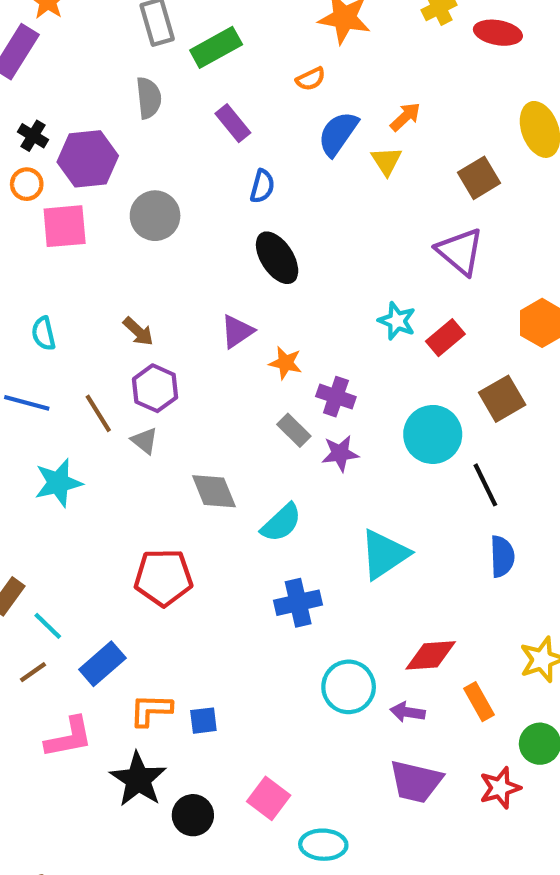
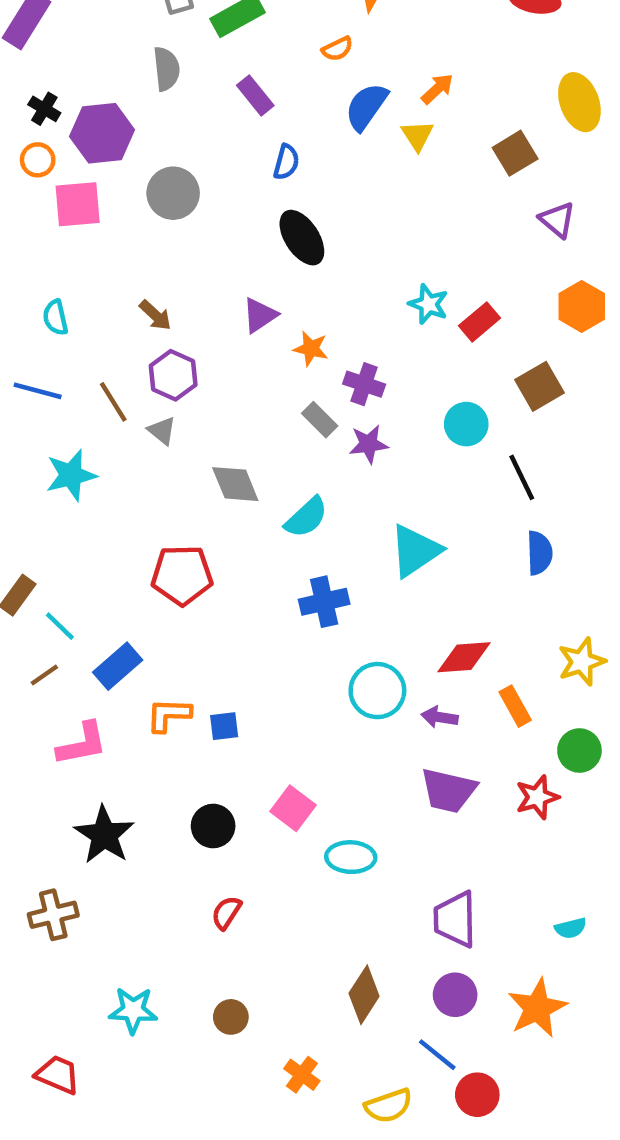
purple triangle: (460, 251) -> (557, 220), moved, size x0.7
cyan circle: (433, 434) -> (466, 424), size x0.7
black star: (138, 779) -> (104, 835), moved

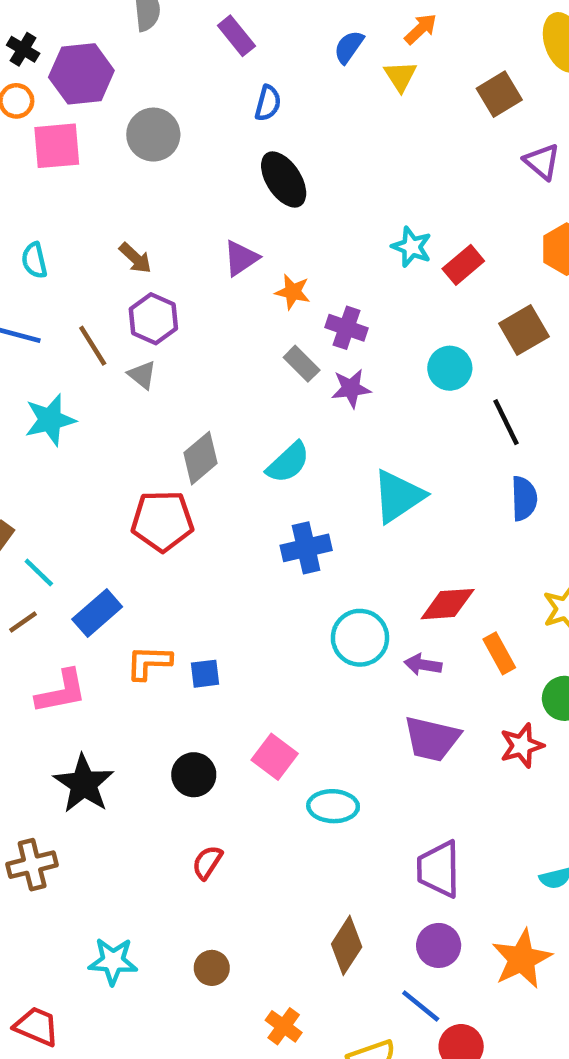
blue semicircle: (366, 107) -> (349, 47), size x0.7
gray diamond: (235, 484) -> (201, 458), moved, turned 72

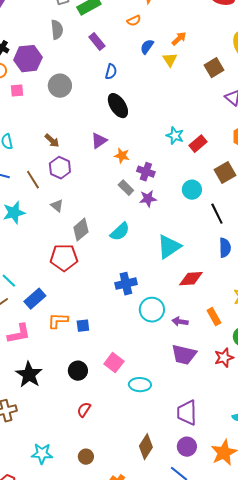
pink square: (57, 146) -> (17, 91), size x0.6
gray triangle: (142, 375) -> (57, 206), moved
blue cross: (306, 548) -> (126, 284), moved
red diamond: (448, 604) -> (191, 279), moved

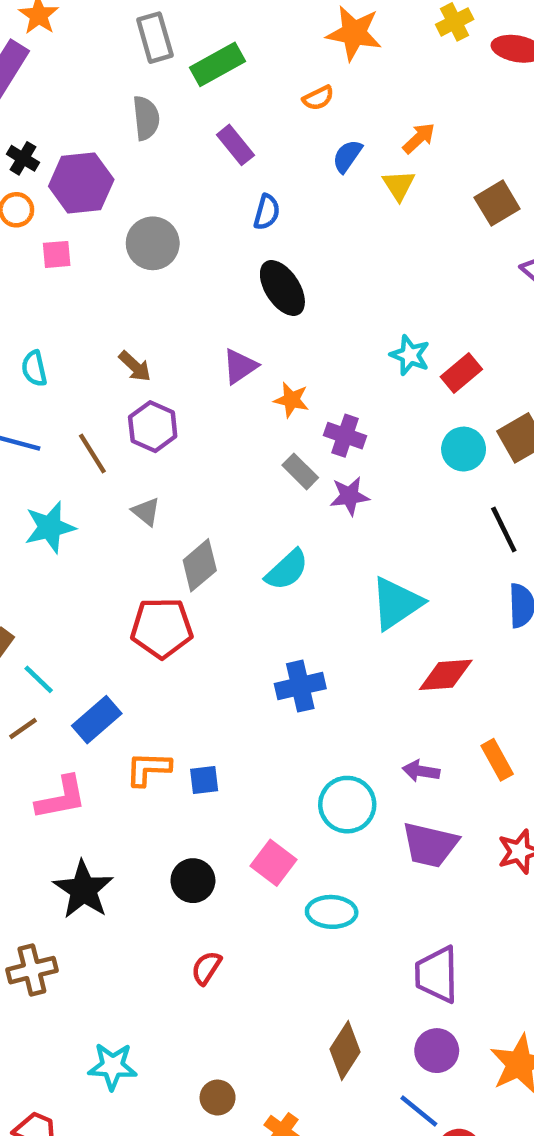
cyan circle: (192, 190) -> (464, 449), moved
cyan circle: (152, 310) -> (347, 805), moved
brown circle: (86, 457) -> (218, 1098), moved

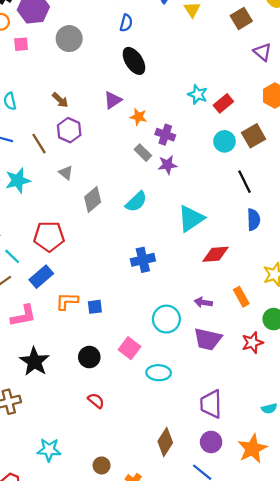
red pentagon: (162, 628) -> (49, 236), moved
red semicircle: (206, 968) -> (96, 401), turned 96

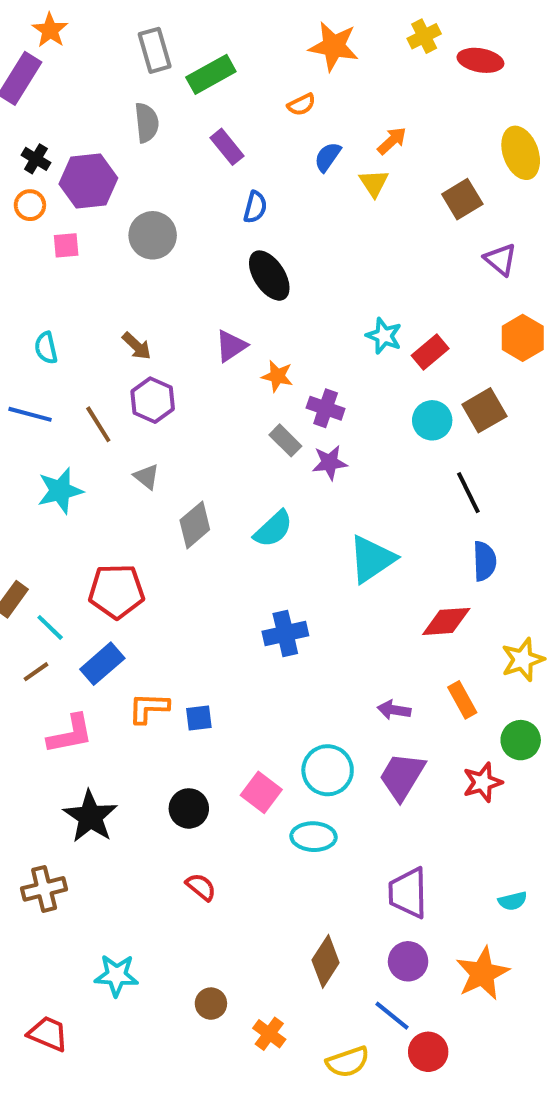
red diamond: (216, 254) -> (446, 621), moved
cyan circle: (166, 319) -> (328, 770), moved
purple trapezoid: (208, 339) -> (402, 776), turned 108

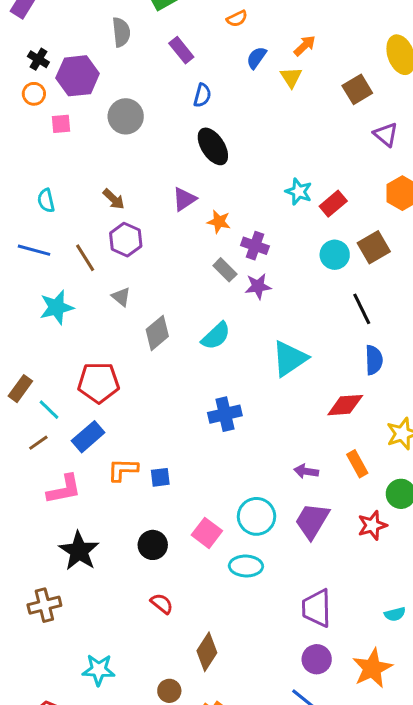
brown diamond: (326, 961) -> (207, 652), moved

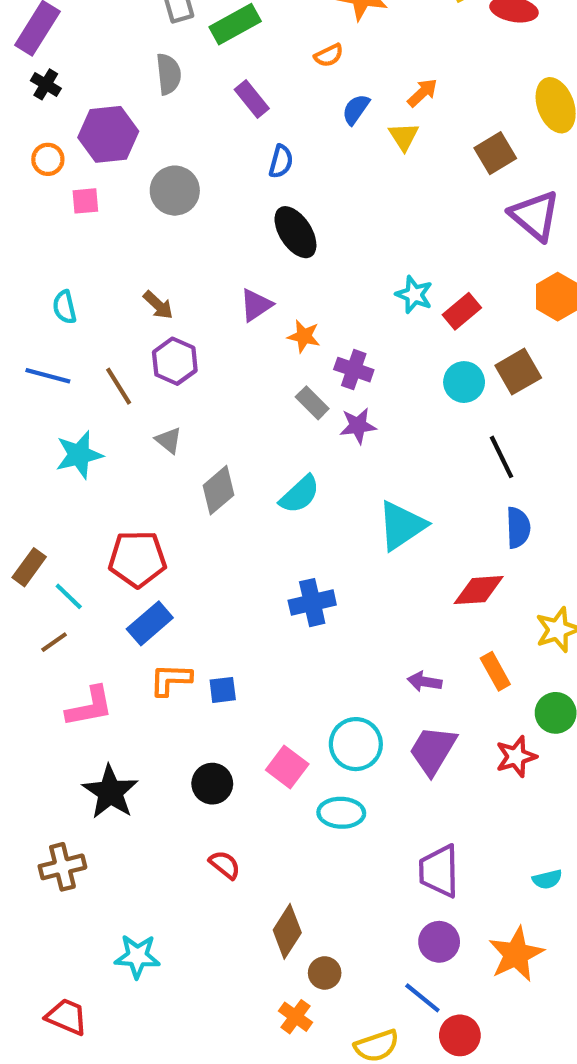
black cross: (38, 59) -> (46, 84), moved
purple triangle: (386, 134) -> (535, 216), size x1.5
blue rectangle: (88, 437) -> (150, 623), moved
brown circle: (169, 691) -> (325, 973), moved

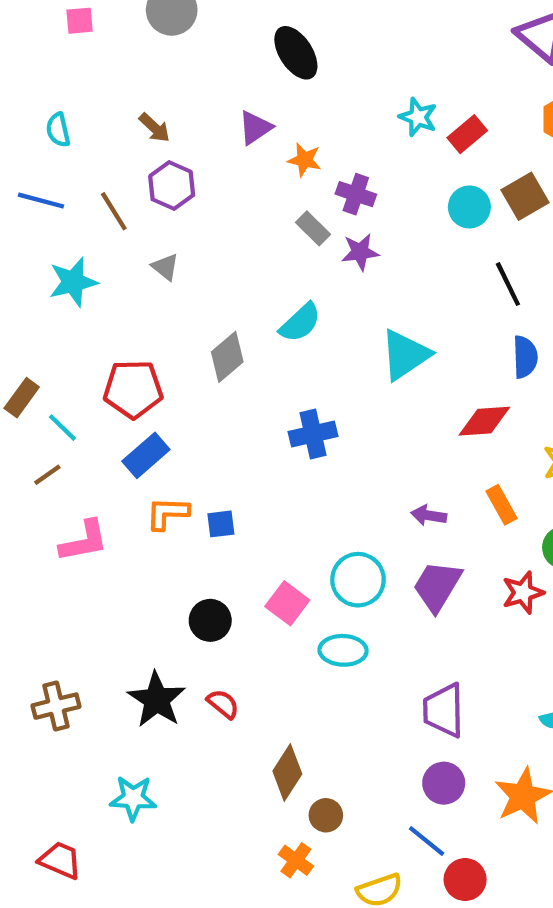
gray diamond: (218, 490) -> (227, 357), moved
black star: (110, 792) -> (157, 700), moved

